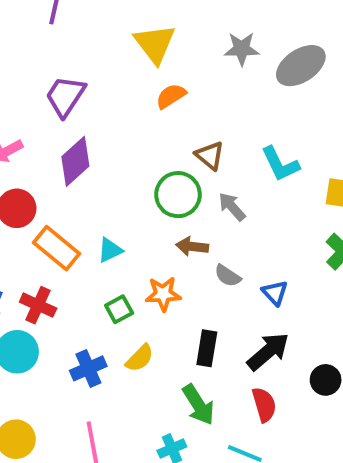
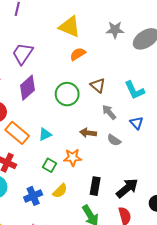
yellow triangle: (155, 44) -> (70, 27), turned -30
green circle: (178, 195) -> (67, 94), moved
gray semicircle: (228, 276) -> (114, 140), moved
blue triangle: (275, 293) -> (137, 123), moved
green square: (119, 309) -> (49, 165), turned -32

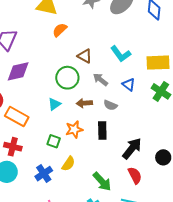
purple diamond: (27, 88) -> (18, 71), turned 40
green circle: (67, 94) -> (67, 78), moved
cyan triangle: (45, 134) -> (54, 104), moved
black rectangle: (95, 186) -> (102, 131), moved

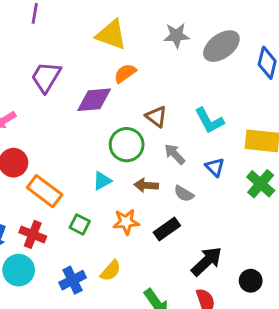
purple diamond: (18, 71) -> (94, 100), moved
black rectangle: (102, 131) -> (167, 229), turned 48
green square: (54, 141) -> (80, 224), moved

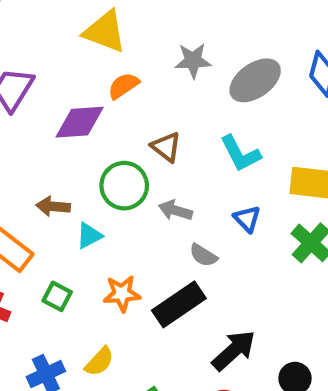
gray star: (177, 35) -> (193, 61), moved
gray ellipse: (221, 46) -> (255, 80), moved
gray arrow: (175, 154) -> (175, 210), moved, turned -30
brown arrow: (146, 185) -> (53, 206), moved
black rectangle: (167, 229) -> (179, 304), size x1.4

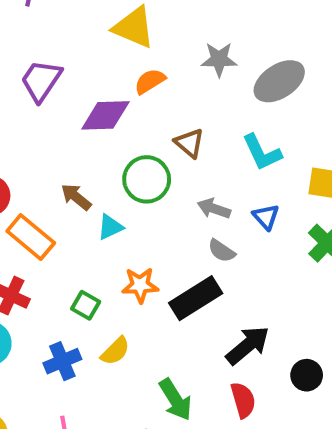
brown arrow: (53, 206) -> (76, 197), turned 32
gray arrow: (175, 210) -> (214, 209), moved
green square: (57, 296) -> (86, 305), moved

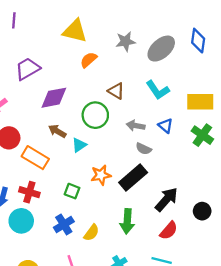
purple trapezoid: (41, 80) -> (27, 69), turned 35
purple diamond: (105, 115) -> (54, 98), moved
yellow semicircle: (115, 351) -> (91, 233), moved
green arrow: (175, 400) -> (127, 221), moved, turned 45
red semicircle: (243, 400) -> (169, 231), turned 66

